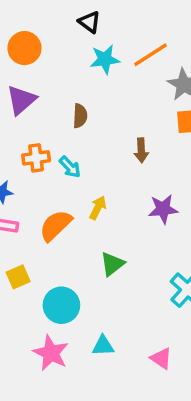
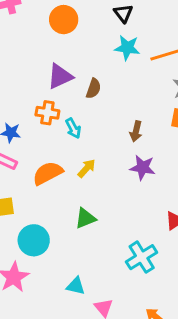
purple triangle: (21, 100) -> (60, 76), moved
purple star: (163, 209) -> (143, 168), moved
cyan triangle: (103, 346) -> (76, 286), moved

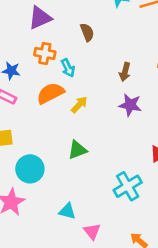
purple triangle: (60, 76) -> (40, 18), moved
brown semicircle: (94, 88) -> (87, 32), turned -42
orange semicircle: (48, 173) -> (50, 93), moved

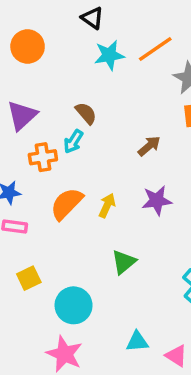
cyan arrow: (68, 68) -> (73, 142), moved, turned 78
brown arrow: (125, 72) -> (149, 146), turned -126
purple star: (130, 105) -> (157, 200), moved

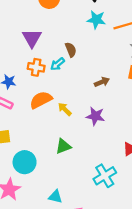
purple triangle: (22, 115) -> (32, 38), turned -36
yellow arrow: (107, 205) -> (65, 109), turned -88

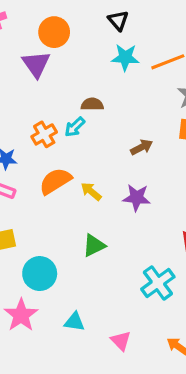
purple triangle: (32, 38) -> (36, 64), moved
brown semicircle: (71, 50) -> (92, 104), turned -64
orange cross: (36, 67) -> (44, 134), turned -35
cyan triangle: (55, 197) -> (74, 322), moved

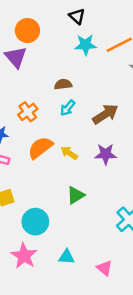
cyan arrow: (75, 127) -> (68, 108), moved
brown arrow: (142, 147) -> (105, 114), size x1.5

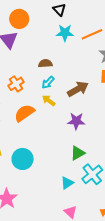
yellow arrow: (69, 153) -> (49, 100), moved
green triangle: (76, 195) -> (78, 153), moved
cyan circle: (35, 222) -> (23, 159), moved
cyan triangle: (67, 257) -> (67, 183), moved, turned -40

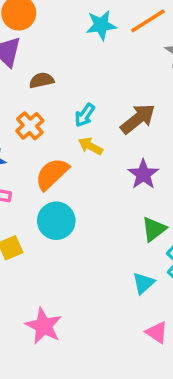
brown semicircle: (45, 63) -> (42, 80), moved
purple star: (76, 121) -> (143, 174), turned -30
cyan circle: (23, 159) -> (56, 221), moved

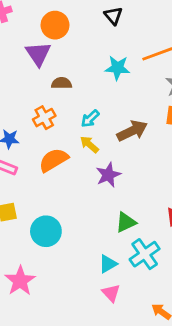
cyan star: (101, 25) -> (117, 68), moved
purple star: (143, 174) -> (108, 175), moved
cyan circle: (56, 221) -> (46, 231), moved
pink triangle: (157, 332) -> (111, 293), moved

